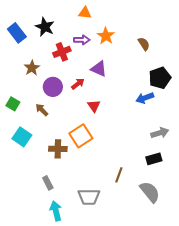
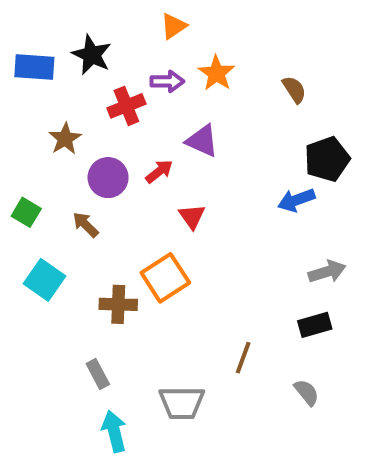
orange triangle: (85, 13) -> (174, 26), turned -40
blue rectangle: (17, 33) -> (34, 67), turned -48
gray semicircle: (150, 192) -> (307, 392), size x0.6

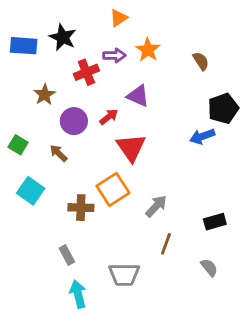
red triangle: (192, 216) -> (131, 148), size x1.6
gray arrow: (327, 272) -> (156, 206), moved, turned -30

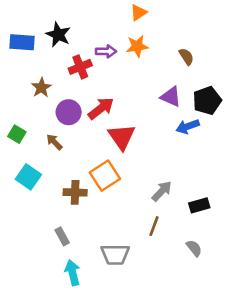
orange triangle: (119, 18) -> (138, 13), moved
orange star: (148, 50) -> (137, 46), turned 30
purple triangle: (138, 96) -> (171, 97), moved
red arrow: (109, 117) -> (101, 108), size x1.5
gray arrow: (156, 206) -> (162, 191), moved

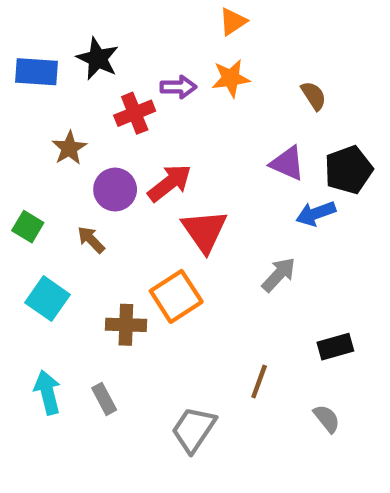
gray arrow: (162, 191) -> (279, 275), moved
gray trapezoid: (115, 255) -> (194, 429), turned 124
cyan arrow: (72, 273) -> (47, 392), moved

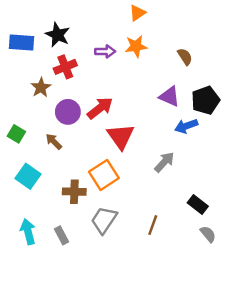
red cross: (135, 113) -> (65, 67), moved
black rectangle: (335, 347) -> (198, 205), turned 54
gray semicircle: (327, 419) -> (208, 234), moved
gray trapezoid: (194, 429) -> (104, 220), moved

